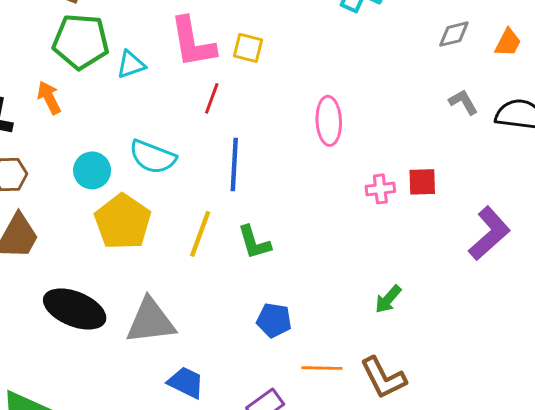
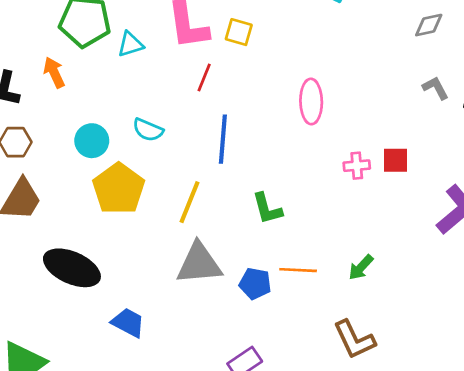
cyan semicircle: (153, 157) -> (148, 130), size x0.7
green L-shape: (254, 242) -> (267, 209), moved
gray triangle: (151, 321) -> (199, 264), moved
orange line: (322, 368) -> (298, 270), moved
blue trapezoid: (186, 383) -> (128, 323), moved

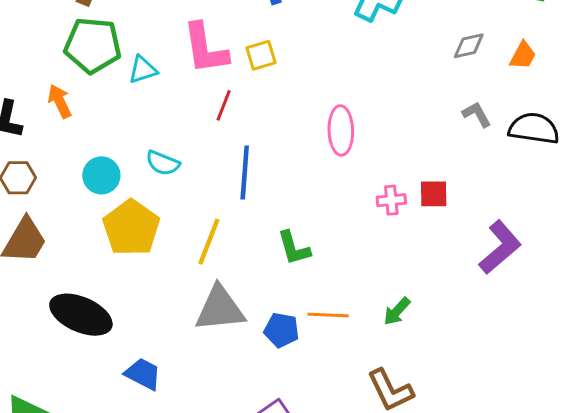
yellow square: (239, 32) -> (261, 55), turned -32

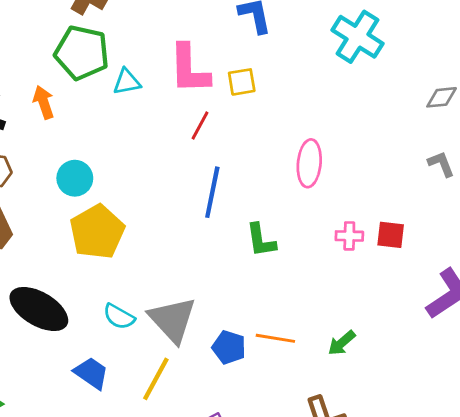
cyan semicircle: (163, 163) -> (119, 317), moved
yellow line: (209, 242) -> (156, 379), moved
green L-shape: (294, 248) -> (261, 240), moved
gray triangle: (220, 309) -> (172, 320), turned 46

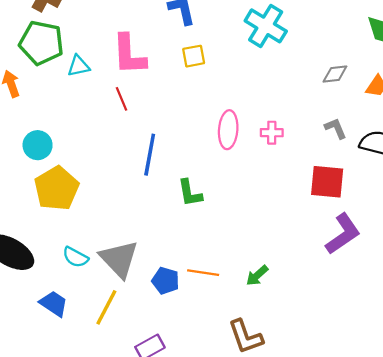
yellow square: (242, 82) -> (194, 56), moved
red line: (200, 126) -> (122, 99), moved, turned -50
red square: (391, 235) -> (327, 182), moved, size x1.5
pink cross: (349, 236) -> (272, 133), moved

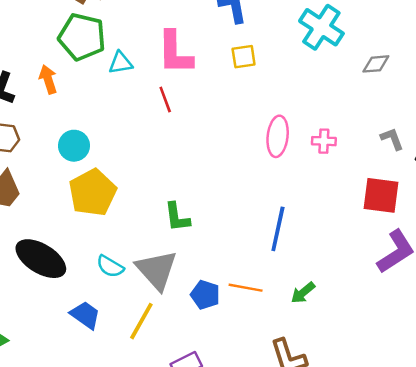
gray diamond: (335, 74) -> (376, 64), moved
blue line: (150, 155) -> (278, 229), moved
green L-shape: (190, 193) -> (177, 217), moved

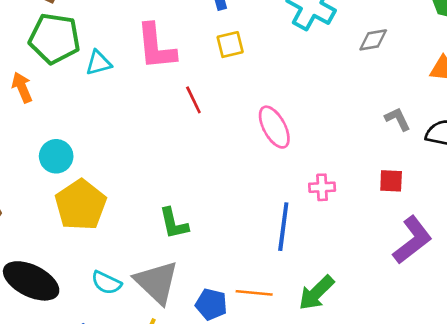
red line: (165, 100) -> (193, 100), moved
pink ellipse: (278, 136) -> (274, 127), turned -30
pink cross: (324, 141) -> (322, 187), moved
red square: (381, 195) -> (391, 181), size x0.6
green arrow: (303, 293) -> (316, 293), size x1.4

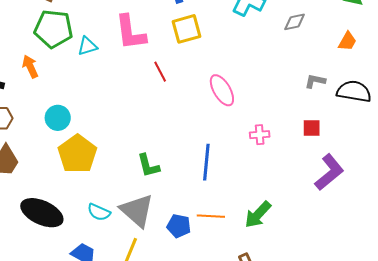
yellow square: (230, 45) -> (186, 29), size x1.4
gray L-shape: (398, 119) -> (315, 81), turned -50
blue line: (283, 227) -> (206, 162), moved

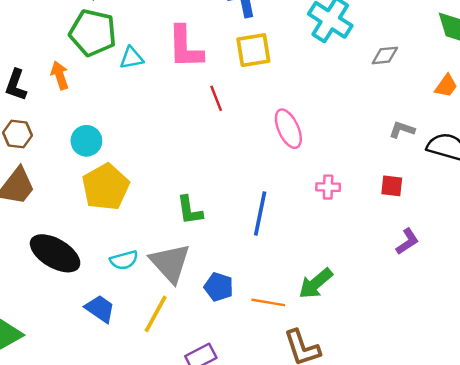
purple L-shape: (329, 172) -> (407, 241), size x0.6
cyan semicircle: (99, 212) -> (124, 260), turned -45
orange line: (211, 216) -> (268, 302), moved

